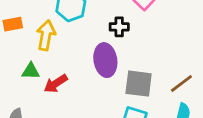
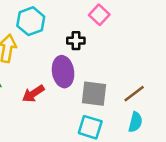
red arrow: (56, 84) -> (33, 94), moved

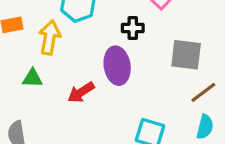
gray square: (94, 94) -> (186, 55), moved

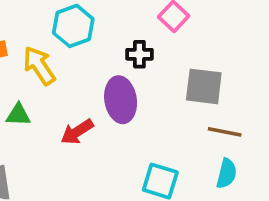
yellow arrow: (50, 37) -> (39, 66), turned -44
brown line: (203, 92) -> (225, 132), turned 48

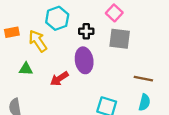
black cross: (139, 54) -> (86, 31), moved
gray square: (204, 86) -> (120, 39), moved

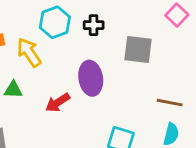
pink square: (114, 13) -> (177, 15), moved
black cross: (86, 31) -> (94, 25), moved

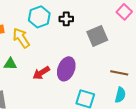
gray square: (138, 50) -> (97, 36), turned -30
purple ellipse: (91, 78) -> (66, 69), moved, turned 30

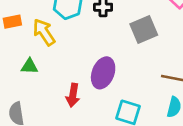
red arrow: (41, 73) -> (73, 95), moved, turned -48

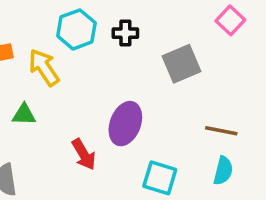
red arrow: (73, 95) -> (84, 154), turned -40

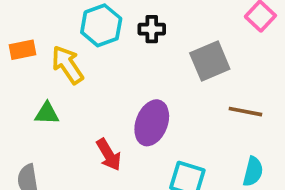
brown line: (221, 131) -> (245, 112), moved

